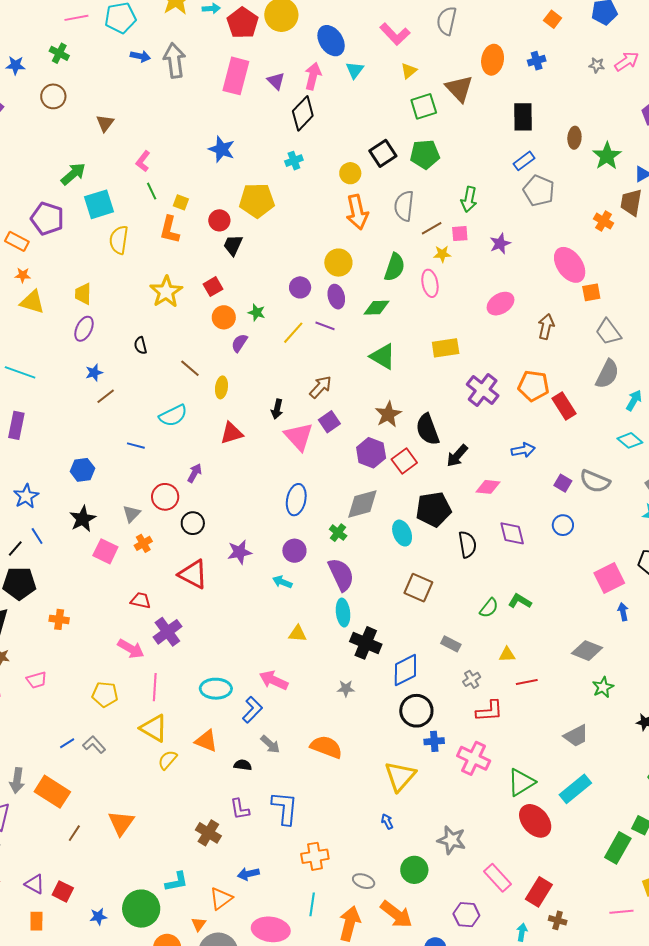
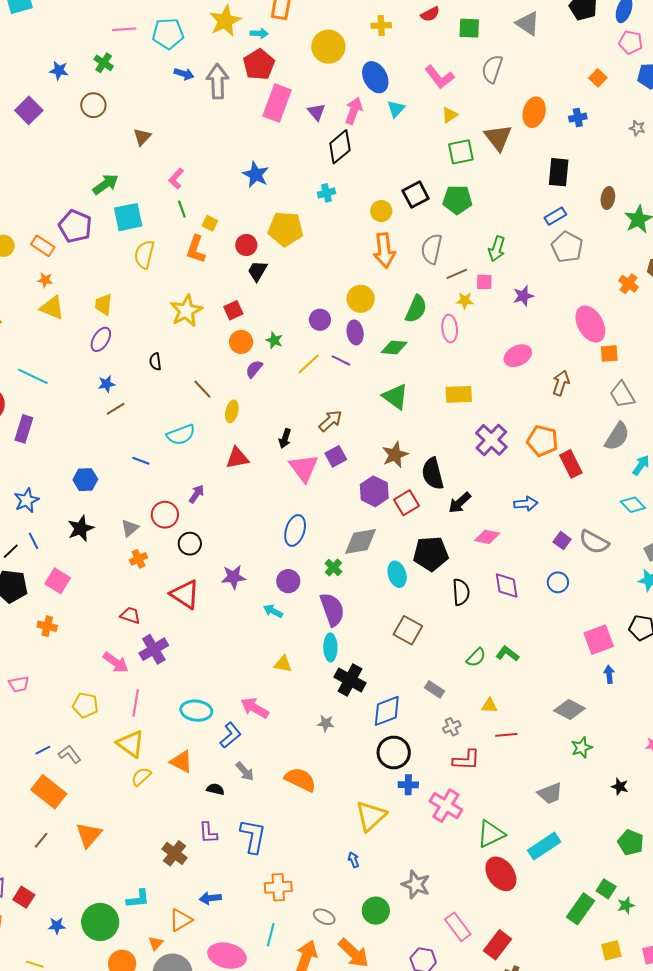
red pentagon: (243, 23) -> (259, 64), moved
pink square: (105, 551) -> (58, 581), moved
orange rectangle: (52, 792) -> (49, 792), moved

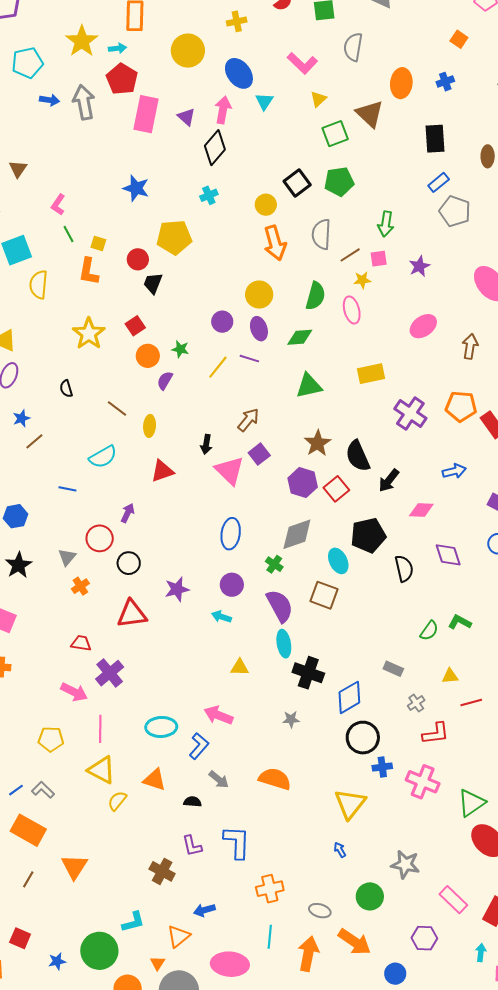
green triangle: (395, 397) -> (309, 386), turned -40
red triangle: (185, 594) -> (132, 614), turned -32
brown square: (408, 630) -> (324, 595), moved

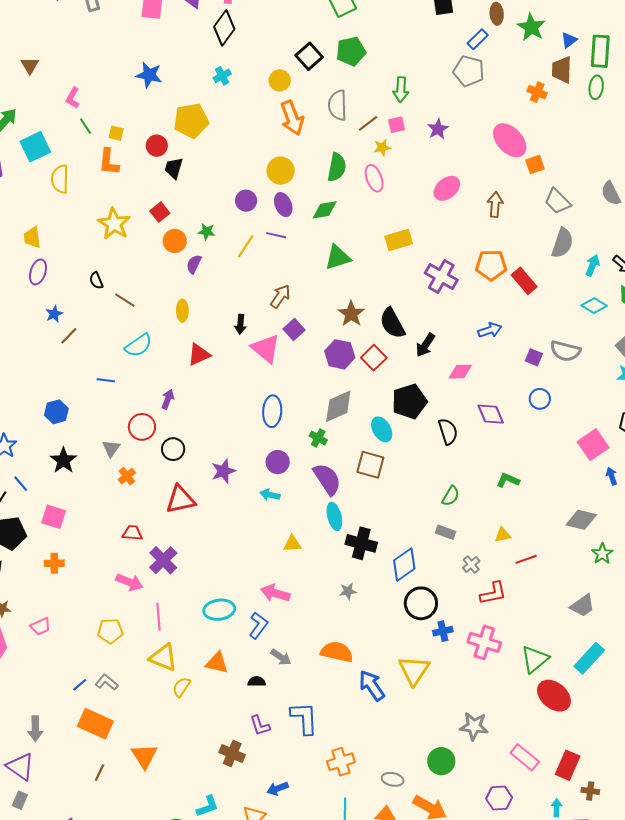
blue rectangle: (439, 182) -> (478, 39), moved
brown line: (117, 409) -> (125, 300), moved
green semicircle: (429, 631) -> (451, 496), moved
blue arrow: (340, 850) -> (372, 686), moved, size x2.0

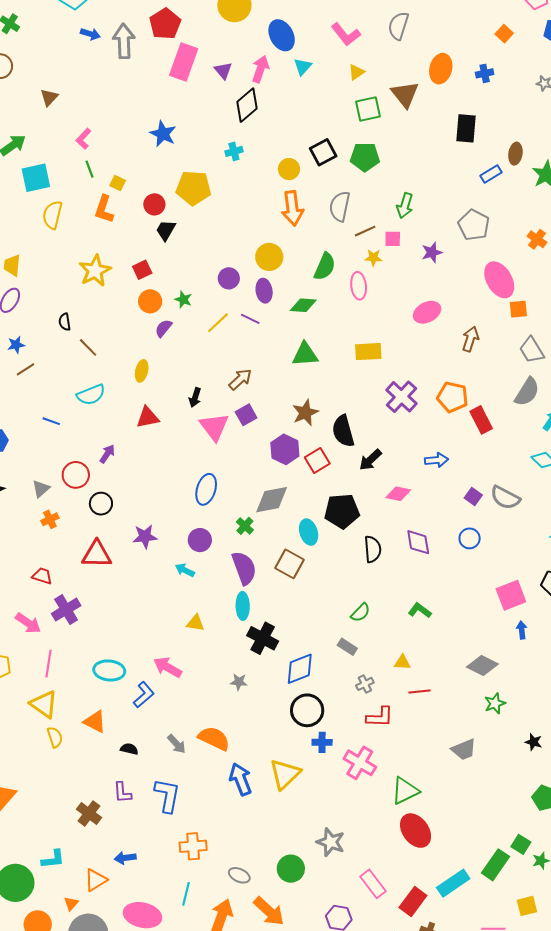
gray pentagon: (469, 71) -> (474, 225), moved
gray arrow: (281, 657) -> (177, 744), moved
cyan rectangle: (589, 658) -> (453, 883), moved
yellow semicircle: (181, 687) -> (55, 737), turned 115

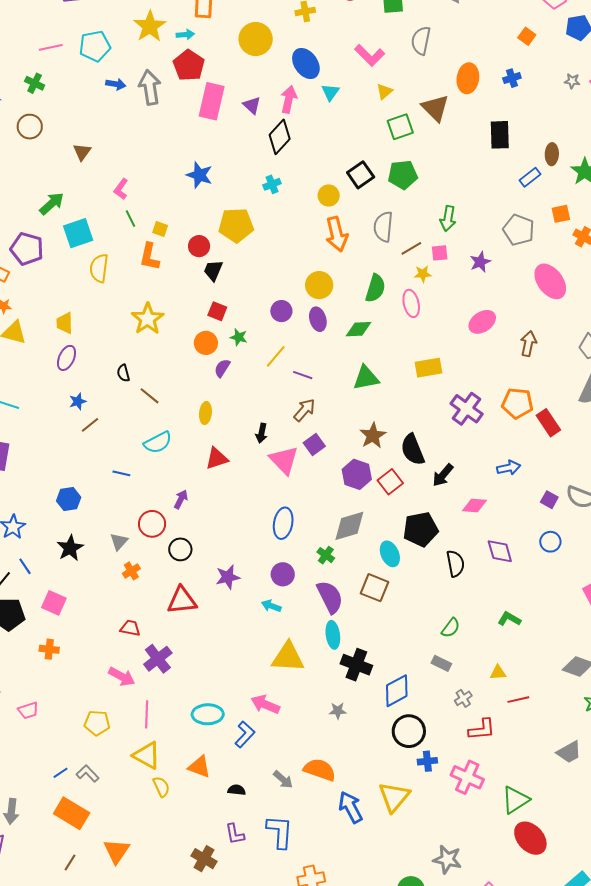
red square: (142, 270) -> (217, 311), moved, turned -36
orange square: (518, 309) -> (561, 214), moved
purple line: (250, 319) -> (303, 375), moved
yellow triangle: (195, 623) -> (288, 657), size x1.8

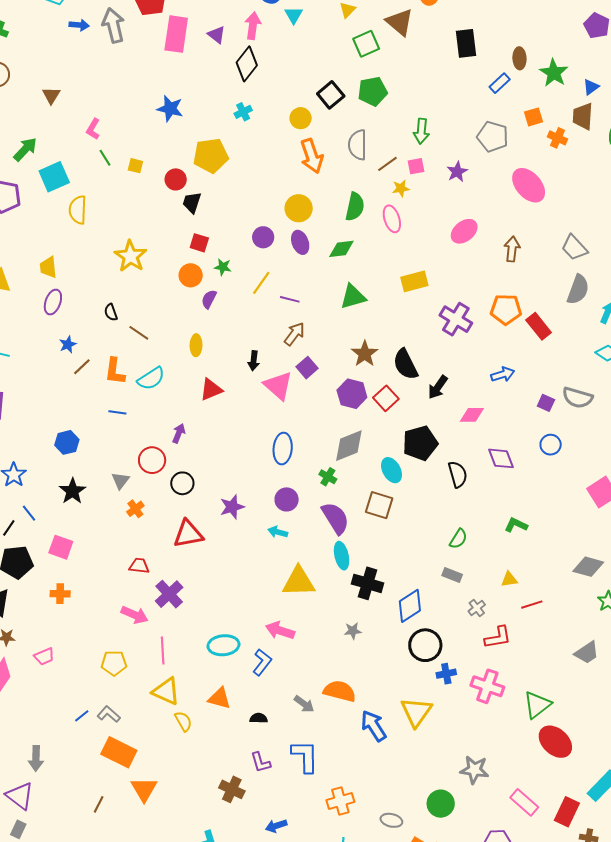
orange L-shape: (149, 257) -> (115, 371), moved
orange rectangle: (72, 813) -> (119, 752), moved

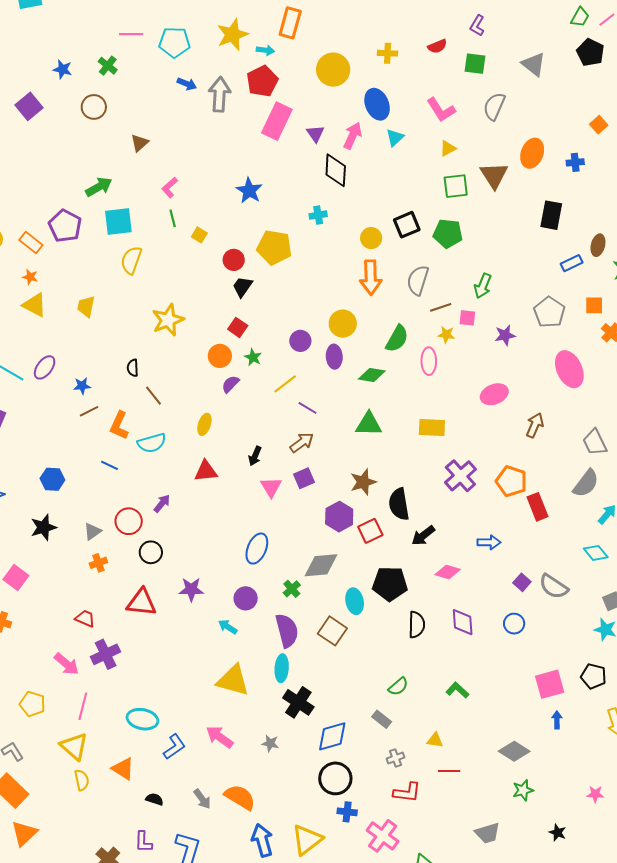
black diamond: (247, 64) -> (336, 170), turned -52
purple ellipse: (53, 302) -> (45, 367), moved
pink triangle: (278, 386) -> (271, 487), size x0.7
pink arrow: (280, 631) -> (220, 737), moved

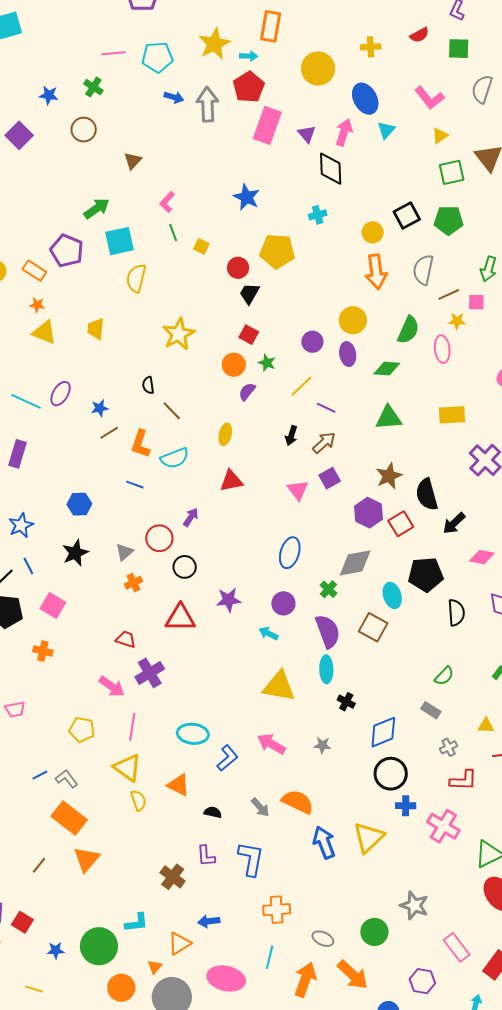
black arrow: (255, 456) -> (291, 436), moved
black cross: (298, 702) -> (346, 702), size x0.6

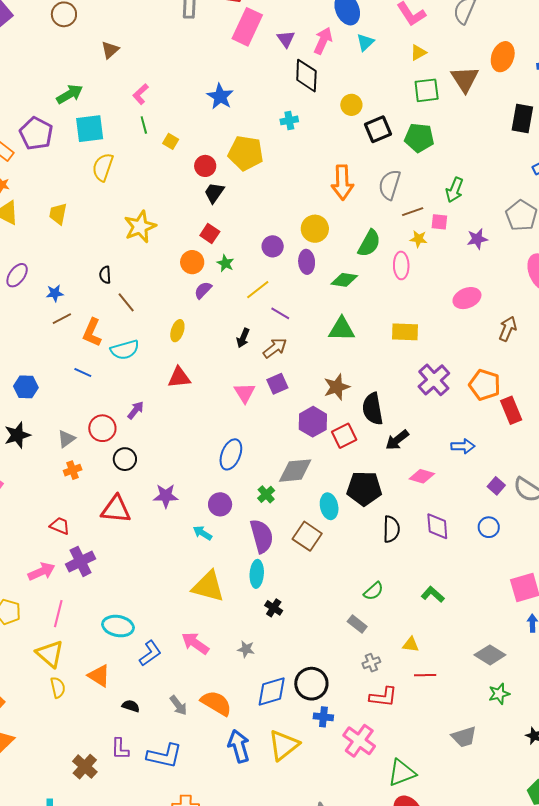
yellow circle: (373, 232) -> (351, 105), moved
pink arrow: (112, 686) -> (42, 572), turned -64
blue diamond: (383, 732) -> (272, 692), moved
blue L-shape: (251, 859) -> (164, 756), turned 87

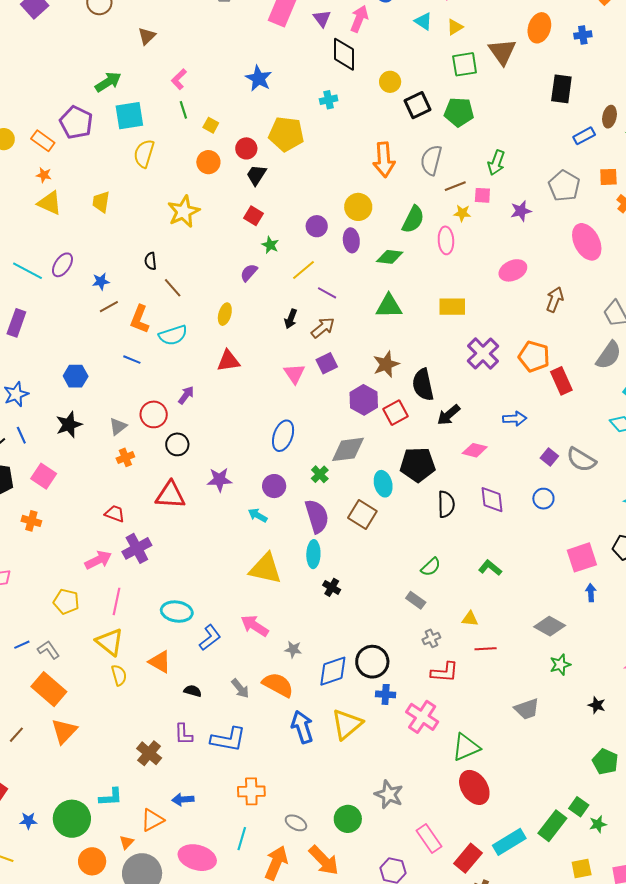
cyan triangle: (365, 42) -> (423, 21), moved, turned -42
orange circle: (192, 262) -> (208, 162), moved
gray star: (246, 649) -> (293, 649), moved

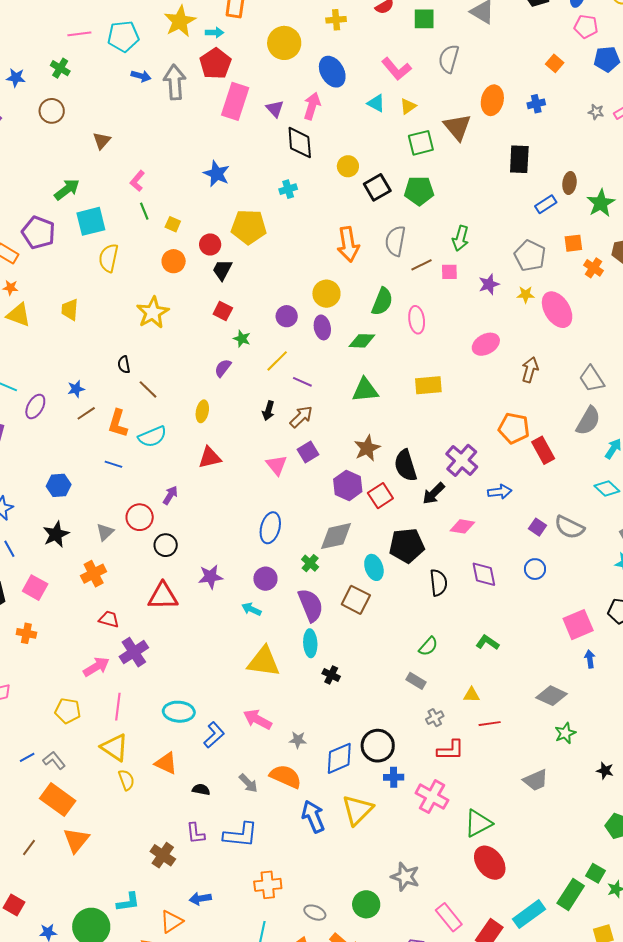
yellow star: (462, 213) -> (526, 295), moved
purple ellipse: (62, 265) -> (35, 406), moved
purple cross: (483, 353) -> (462, 460), moved
orange cross: (125, 457) -> (94, 574), moved, size x1.4

